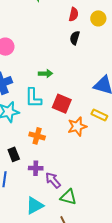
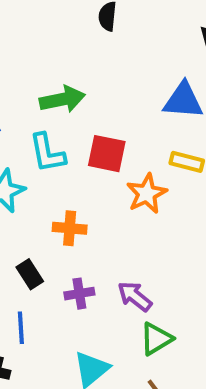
green arrow: (45, 74) -> (62, 99), size x1.5
purple arrow: (53, 180) -> (135, 296), moved
green triangle: (68, 197) -> (156, 339), turned -36

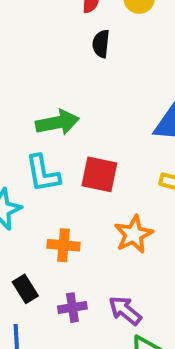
orange star: (147, 194) -> (134, 234), moved

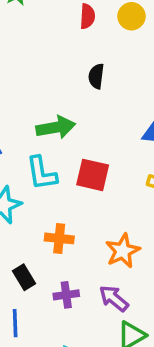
black semicircle: (101, 44) -> (96, 76), moved
orange star: (134, 234) -> (123, 251), moved

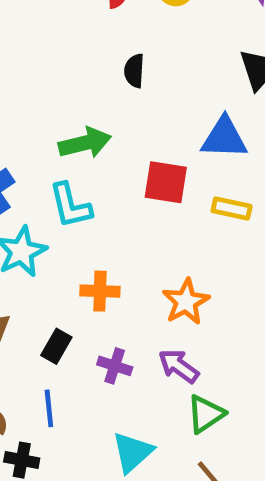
red square: (93, 175) -> (166, 182), moved
black rectangle: (24, 277) -> (56, 346), turned 65
purple cross: (66, 295) -> (115, 366), turned 30

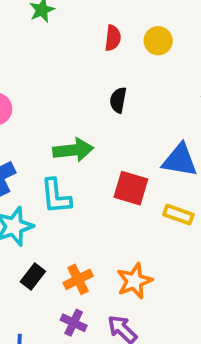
orange cross: (100, 291) -> (78, 279), moved, turned -36
black rectangle: (56, 346) -> (33, 277), moved

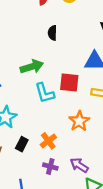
cyan L-shape: (56, 196) -> (45, 93), moved
orange star: (134, 281) -> (79, 121), moved

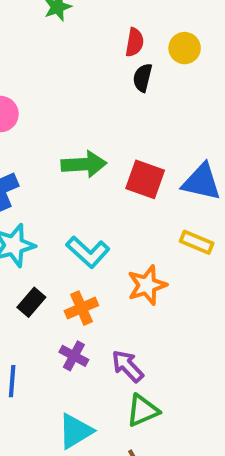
black semicircle: (52, 33) -> (143, 78), moved
red square: (69, 83) -> (145, 179), moved
cyan L-shape: (45, 93) -> (88, 252), moved, turned -45

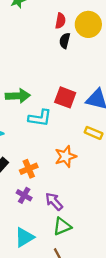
yellow circle: (185, 48) -> (88, 24), size x1.5
green arrow: (84, 164) -> (18, 96), moved
cyan L-shape: (88, 252) -> (40, 118), moved, turned -35

